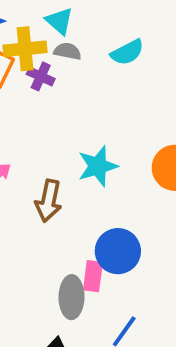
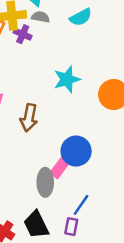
cyan star: (98, 166) -> (67, 79), moved
pink rectangle: (93, 276) -> (59, 168), turned 30

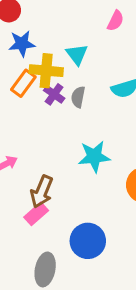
gray semicircle: (41, 17) -> (78, 97), moved, turned -102
pink rectangle: (59, 168) -> (36, 214), moved

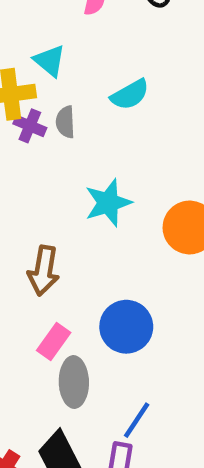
pink rectangle: (36, 214) -> (54, 341), moved

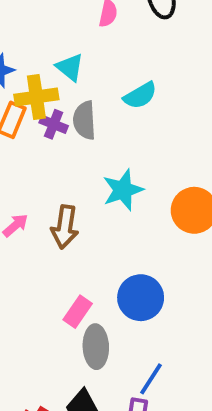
gray semicircle: (65, 122) -> (85, 120), size x1.4
brown arrow: (44, 271) -> (65, 227), moved

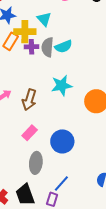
cyan semicircle: (140, 95) -> (63, 46), moved
purple cross: (54, 124) -> (31, 47), turned -32
pink rectangle: (78, 312) -> (30, 133), moved

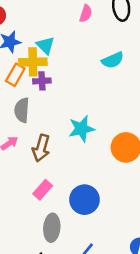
cyan triangle: (44, 19) -> (45, 45), moved
cyan semicircle: (63, 46) -> (113, 60), moved
gray semicircle: (47, 47) -> (22, 110), moved

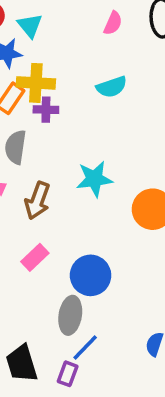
cyan triangle: (45, 45) -> (30, 25), moved
cyan semicircle: (113, 60) -> (112, 87), moved
gray ellipse: (52, 228) -> (70, 315), moved

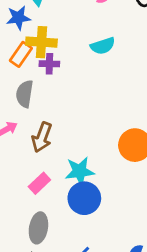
cyan star: (94, 179) -> (80, 171), moved
gray ellipse: (70, 315) -> (38, 228), moved

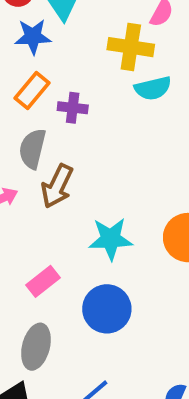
yellow cross: (41, 42) -> (131, 47), moved
brown arrow: (42, 137) -> (57, 186), moved
cyan star: (80, 171) -> (110, 239), moved

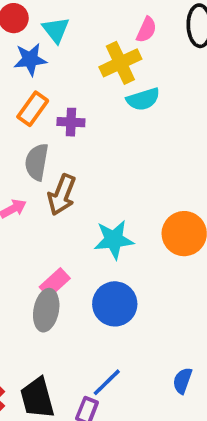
yellow cross: (131, 47) -> (120, 63), turned -30
gray ellipse: (36, 347) -> (46, 310), moved

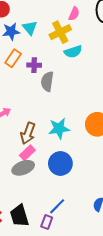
cyan triangle: (56, 30) -> (30, 28), moved
gray semicircle: (37, 162) -> (47, 81), moved
brown arrow: (62, 195) -> (28, 133), moved
gray ellipse: (46, 310) -> (23, 168), turned 60

